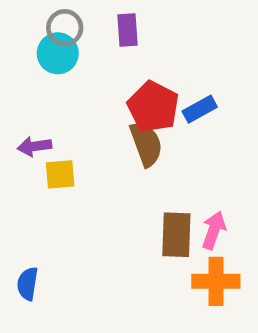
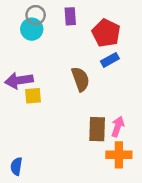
red pentagon: (153, 107) -> (106, 33), moved
purple arrow: (34, 146) -> (19, 80), size x1.5
blue semicircle: (28, 284) -> (16, 166), moved

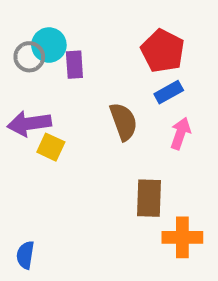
gray circle: (36, 15) -> (29, 57), moved
purple rectangle: (70, 16) -> (74, 65), moved
yellow square: (33, 96) -> (51, 147), turned 30
pink arrow: (118, 127) -> (180, 133), moved

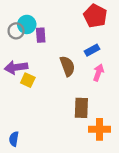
red pentagon: (163, 51) -> (95, 16), moved

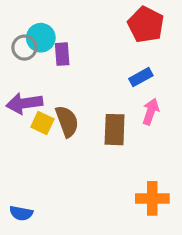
brown semicircle: (67, 66) -> (67, 121), moved
brown rectangle: (81, 108) -> (115, 130), moved
blue semicircle: (14, 139) -> (21, 213), turned -88

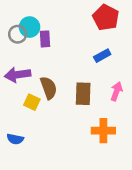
pink arrow: (151, 112) -> (116, 91), moved
yellow square: (42, 123) -> (32, 102), moved
orange cross: (152, 198) -> (103, 131), moved
blue semicircle: (21, 213) -> (15, 139), moved

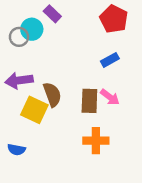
purple rectangle: (45, 39) -> (52, 14), moved, turned -42
pink arrow: (116, 91) -> (110, 97), moved, turned 108
yellow square: (32, 102) -> (34, 110), size x1.5
orange cross: (103, 131) -> (96, 141), moved

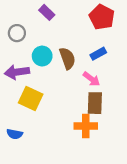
cyan circle: (32, 29) -> (42, 56), moved
brown semicircle: (52, 95) -> (67, 58), moved
pink arrow: (110, 97) -> (91, 79), moved
brown rectangle: (89, 101) -> (95, 103), moved

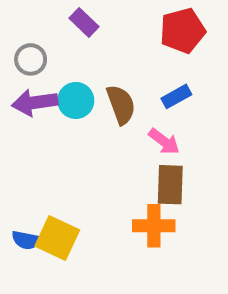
red pentagon: (102, 17) -> (183, 31), turned 30
purple arrow: (17, 72) -> (35, 103), moved
yellow square: (31, 98) -> (57, 238), moved

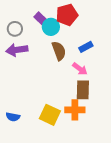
purple rectangle: (84, 22) -> (41, 19), moved
red pentagon: (183, 31) -> (67, 15), moved
cyan circle: (76, 100) -> (51, 27), moved
yellow square: (57, 238) -> (50, 115), moved

